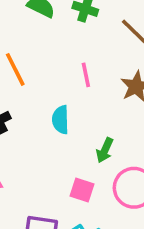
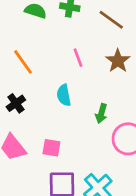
pink square: (82, 190) -> (51, 148), moved

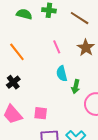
cyan semicircle: (64, 95) -> (62, 74), moved

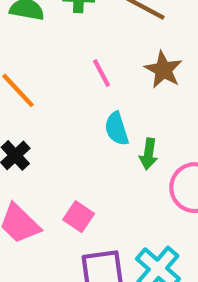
pink square: (41, 113) -> (79, 217), turned 32

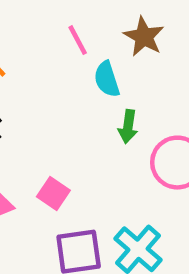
cyan semicircle: (117, 129) -> (107, 79), moved

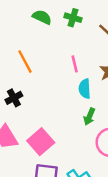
pink square: (53, 193) -> (41, 142), size x1.5

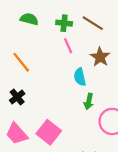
green cross: (73, 18) -> (64, 23), moved
pink line: (75, 64) -> (68, 46), moved

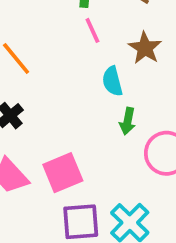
pink square: (49, 132) -> (63, 173), turned 30

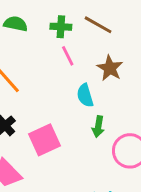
pink square: (63, 173) -> (45, 140), moved

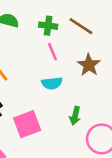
cyan semicircle: (85, 95) -> (52, 83), moved, turned -84

